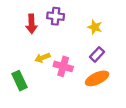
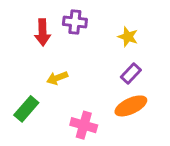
pink cross: (63, 66) -> (84, 125), moved
green rectangle: (19, 81) -> (26, 109), turned 66

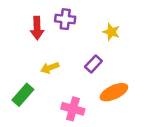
purple rectangle: (131, 74) -> (93, 64), moved

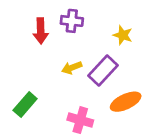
purple rectangle: (93, 64) -> (103, 71), size x1.5
yellow arrow: (50, 68) -> (72, 68), moved

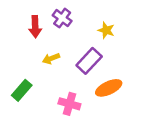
purple cross: (72, 21) -> (62, 18), turned 30
yellow arrow: (72, 68) -> (51, 58), moved

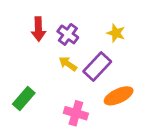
purple cross: (62, 18) -> (68, 34), moved
yellow arrow: (51, 58) -> (68, 64), moved, turned 56

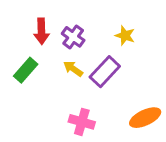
orange ellipse: (119, 96) -> (145, 118), moved
green rectangle: (24, 99) -> (26, 70), moved

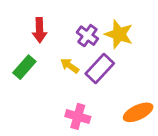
yellow star: (125, 36) -> (119, 34), size x1.5
purple cross: (73, 37) -> (87, 36), moved

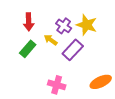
yellow arrow: (70, 66) -> (51, 40), moved
green rectangle: (24, 67) -> (28, 49), moved

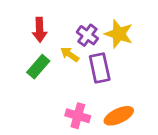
purple rectangle: (73, 50) -> (100, 68), turned -55
orange ellipse: (101, 82) -> (119, 116), moved

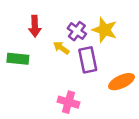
green rectangle: (38, 67) -> (18, 59), moved, turned 55
orange ellipse: (119, 116) -> (121, 82), moved

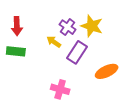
red arrow: (35, 26) -> (17, 26), moved
purple rectangle: (88, 60) -> (77, 52), turned 45

